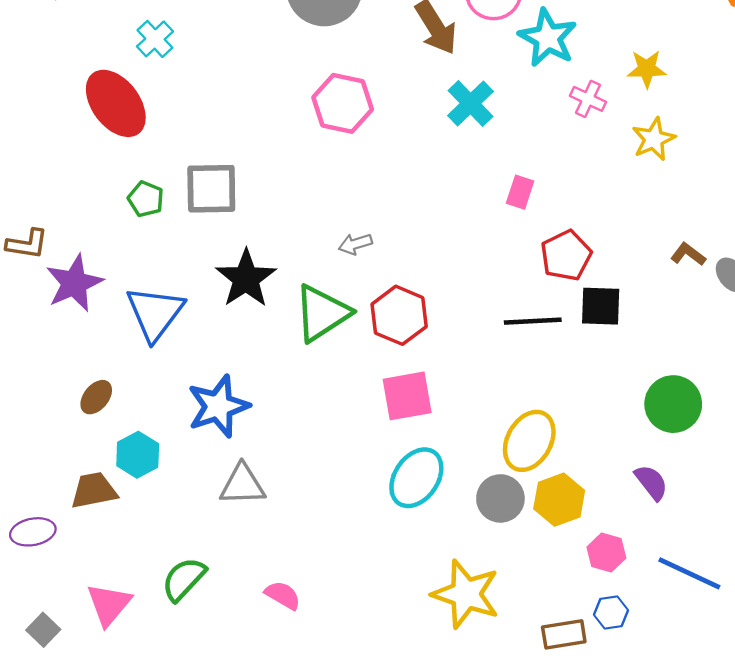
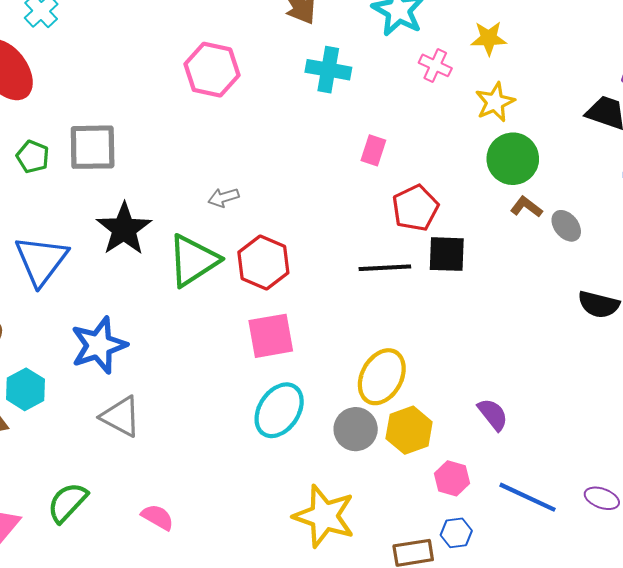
cyan cross: (470, 103) -> (328, 70), turned -36
green circle: (673, 404) -> (513, 159), moved
gray triangle: (242, 485) -> (121, 417), turned 30

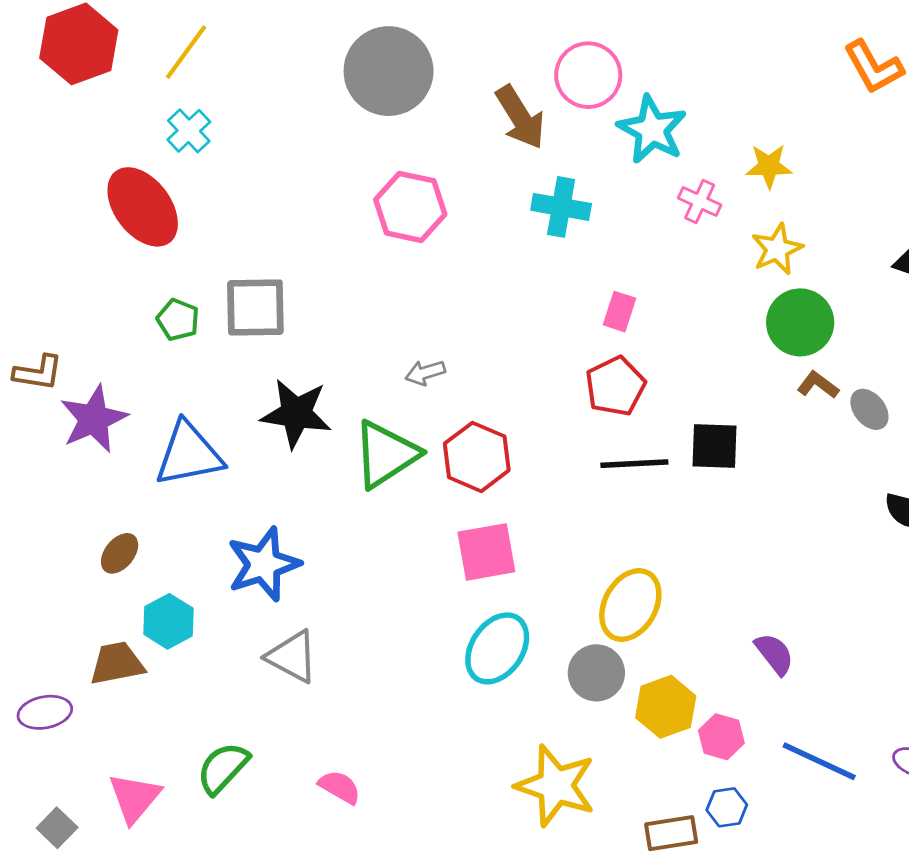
red pentagon: (415, 208) -> (615, 386), moved
black star: (124, 229) -> (296, 413), turned -30
blue triangle: (41, 260) -> (189, 454), turned 42
yellow hexagon: (409, 430) -> (666, 707), moved

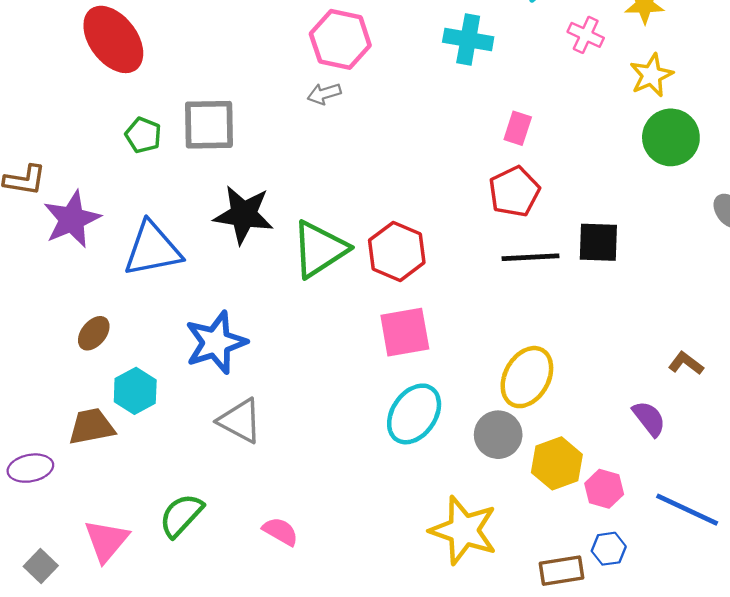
gray arrow: (425, 373) -> (324, 94), moved
brown L-shape: (818, 385) -> (686, 363), moved

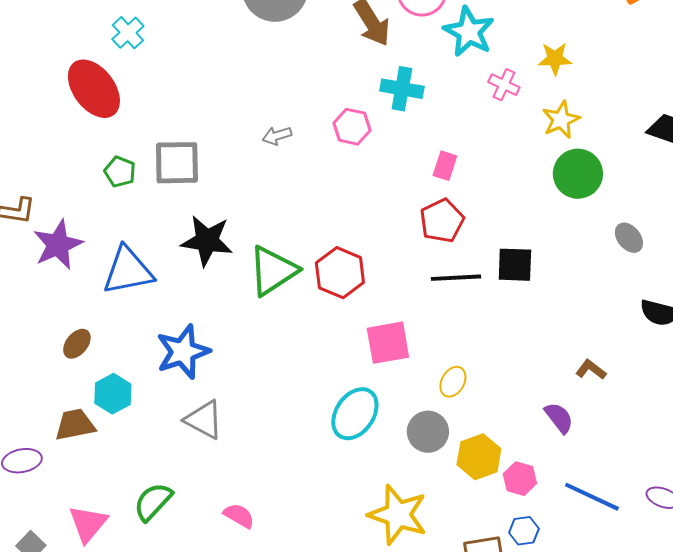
pink hexagon: (340, 39) -> (352, 127), moved, size x0.7
pink square: (405, 332) -> (388, 343), moved
yellow ellipse: (527, 377) -> (453, 382), size x0.6

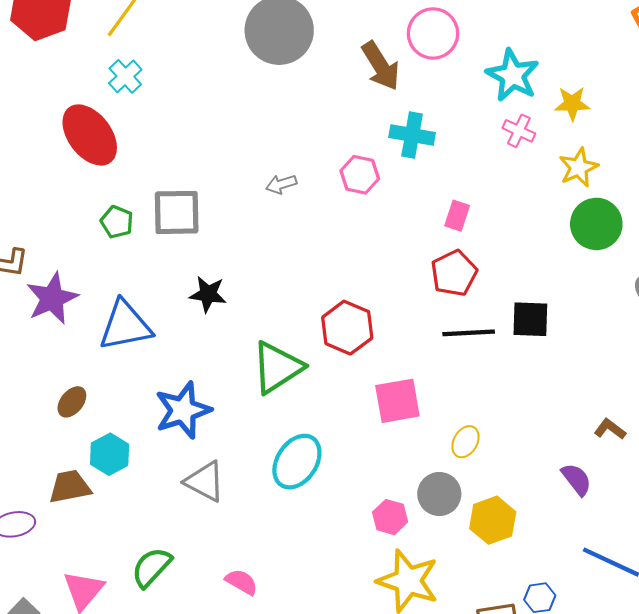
cyan star: (469, 32) -> (513, 75), moved
black star: (207, 241) -> (208, 294), size x0.7
green triangle: (273, 271) -> (277, 367), moved
cyan ellipse: (355, 414) -> (297, 462), moved
pink hexagon: (520, 479) -> (390, 517), moved

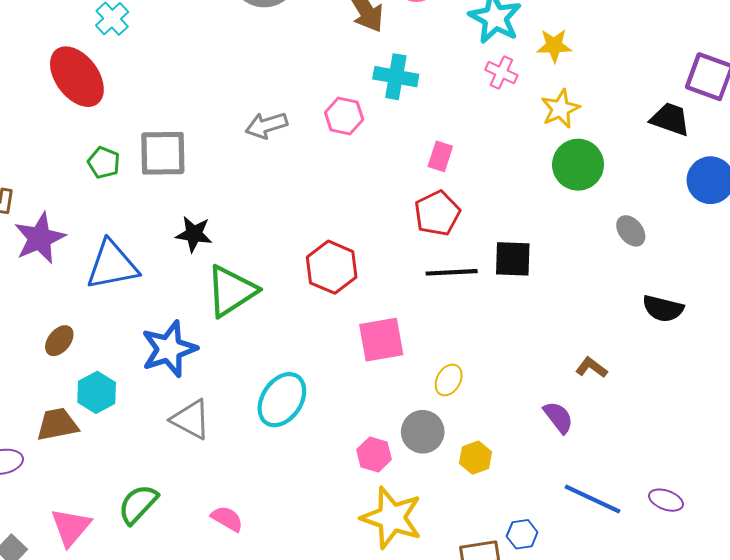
gray arrow: (281, 184) -> (266, 125), size x1.4
green triangle: (277, 367) -> (231, 291), moved
yellow hexagon: (493, 520) -> (476, 458), size x0.7

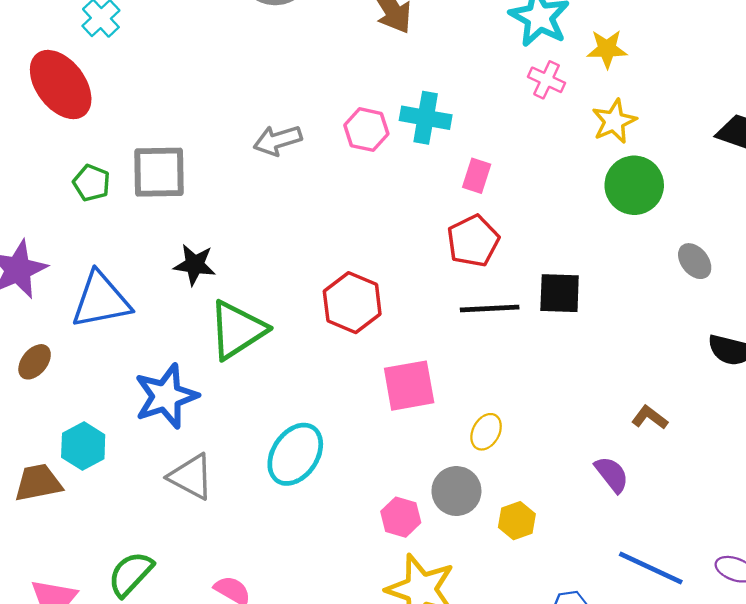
cyan cross: (396, 77) -> (426, 118), moved
brown ellipse: (59, 341) -> (35, 362), moved

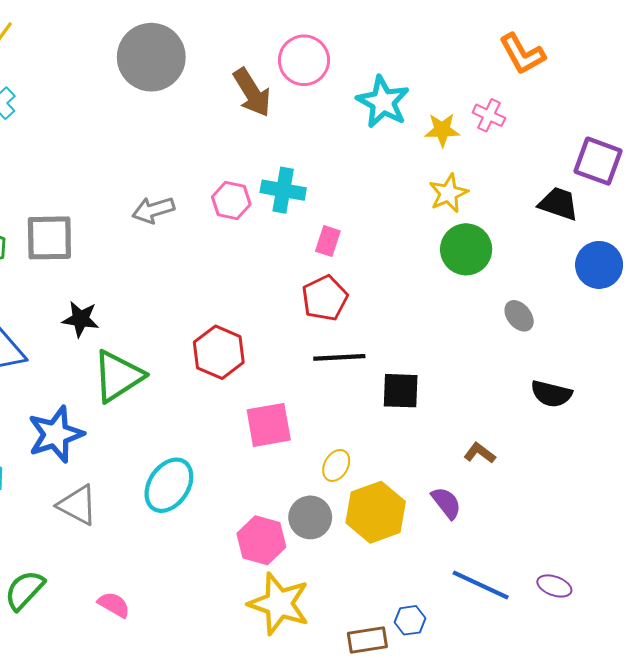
pink cross: (547, 80) -> (489, 115), moved
black square: (560, 293) -> (401, 391), moved
pink hexagon: (401, 517) -> (261, 540), size x1.4
yellow hexagon: (517, 521) -> (376, 512), moved, size x1.8

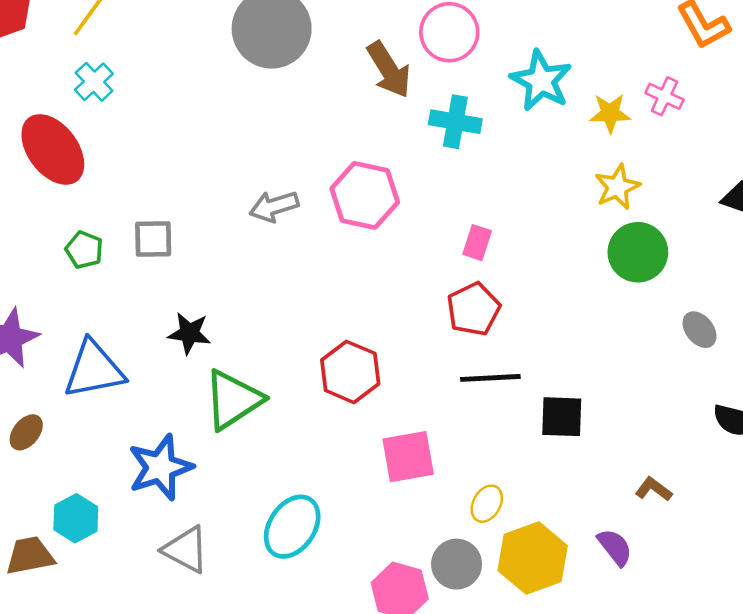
cyan cross: (283, 190) -> (455, 122), moved
pink hexagon: (231, 201) -> (365, 195), size x1.5
gray square: (49, 238) -> (153, 239), size x0.7

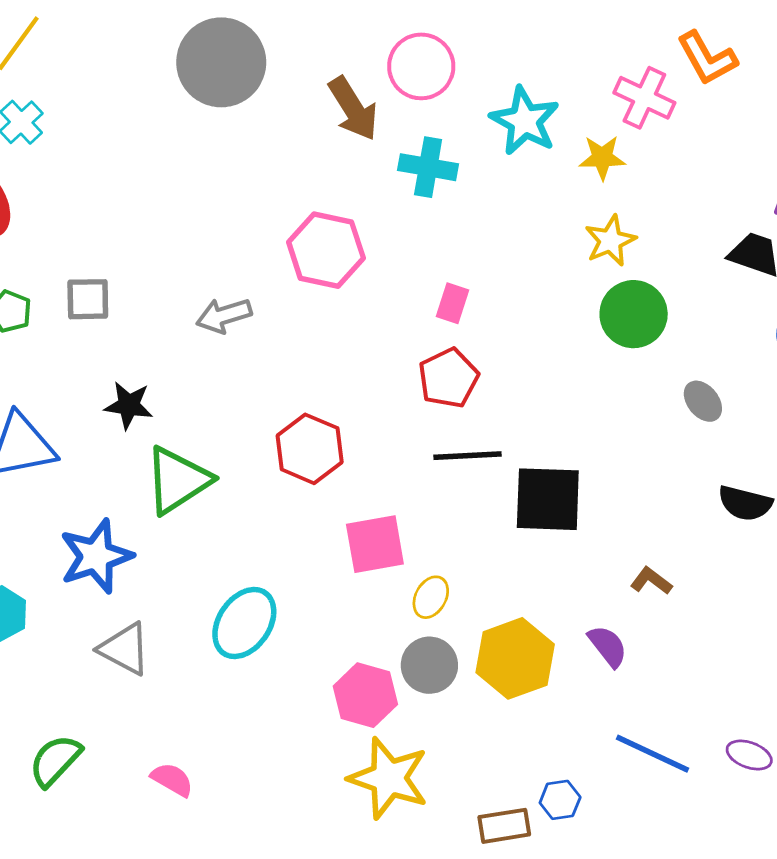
pink cross: (664, 96) -> (644, 98), moved, size x1.4
gray arrow: (274, 206) -> (224, 315), moved
black square: (562, 417) -> (548, 499), size x1.4
yellow ellipse: (487, 504) -> (431, 597), moved

